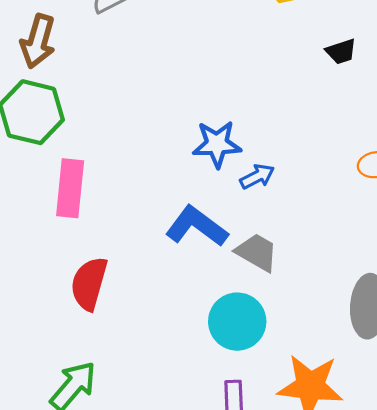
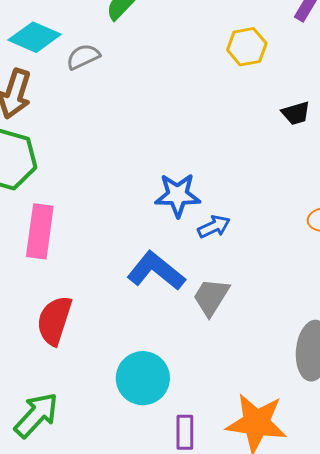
gray trapezoid: (257, 252) -> (211, 297), turned -90
cyan circle: (237, 322) -> (143, 378), moved

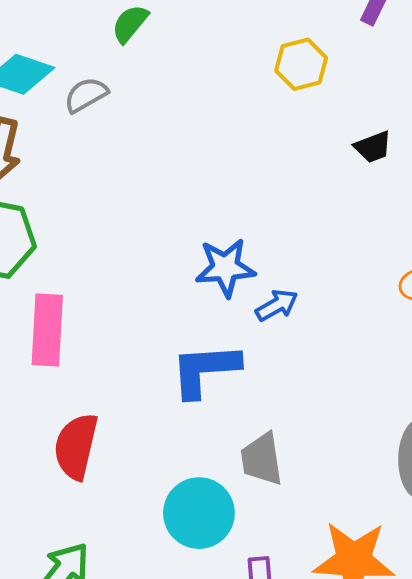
blue L-shape: (156, 271) -> (205, 370), turned -38
gray trapezoid: (211, 297) -> (262, 459), moved, turned -36

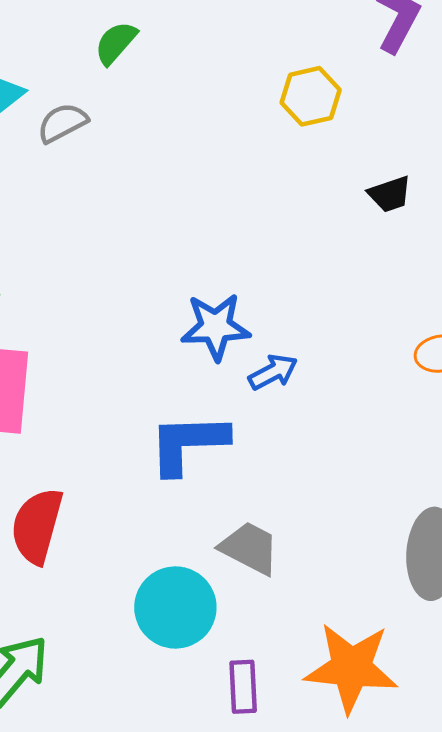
gray trapezoid: (262, 459) -> (250, 548), turned 124

